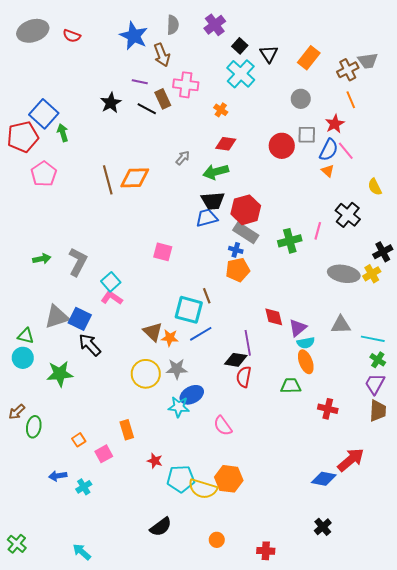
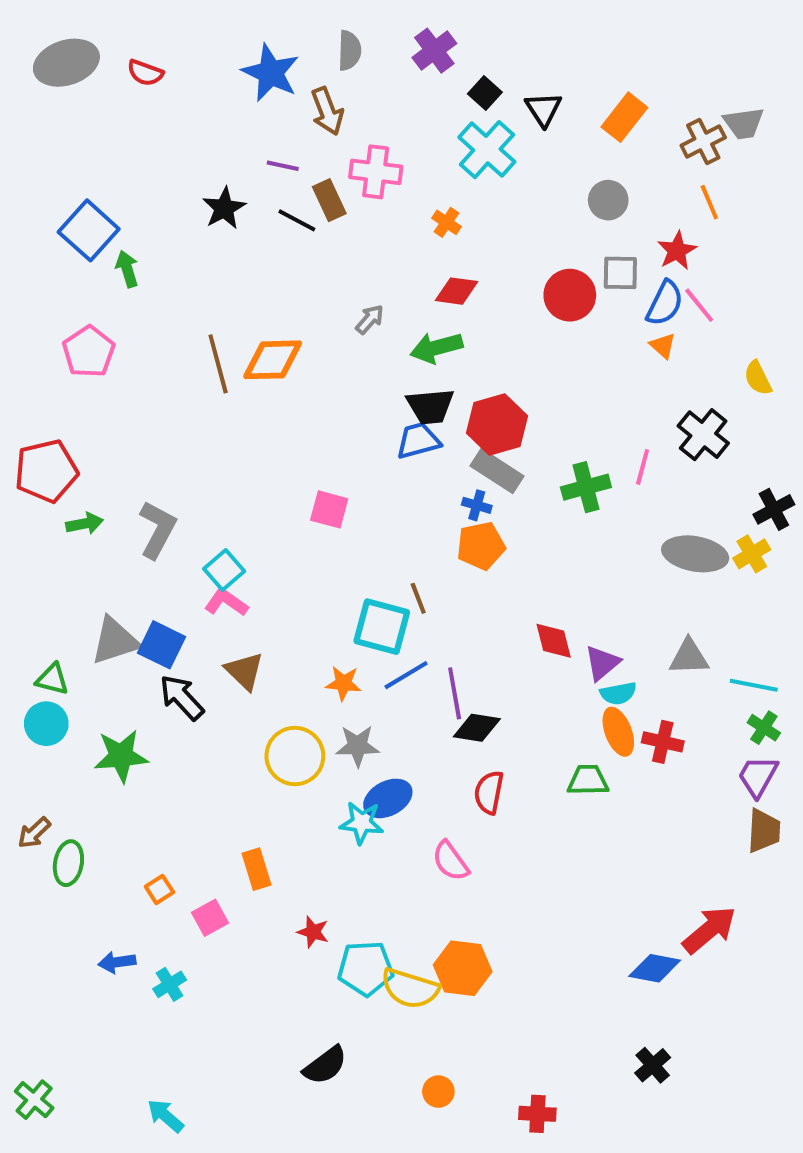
red pentagon: (23, 137) -> (46, 471), moved
brown triangle: (153, 332) -> (244, 671), moved
purple line: (248, 343) -> (455, 693), moved
red semicircle: (244, 377) -> (489, 792), moved
red cross: (328, 409) -> (663, 742), moved

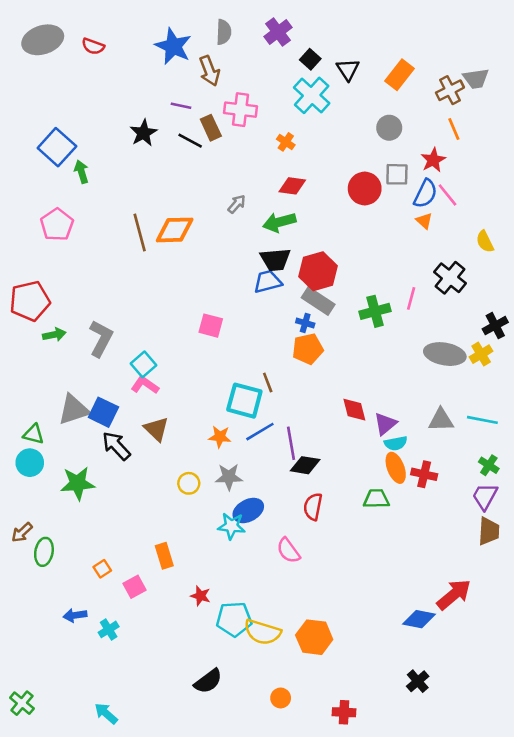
cyan line: (754, 685) -> (482, 420), moved
yellow circle: (295, 756) -> (189, 483), size x0.6
orange hexagon: (463, 968) -> (314, 637), moved

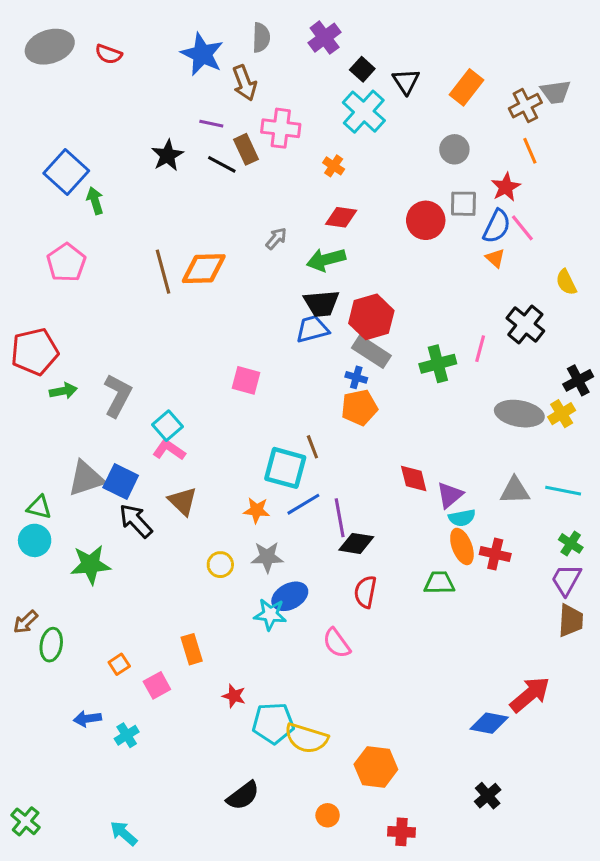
orange hexagon: (314, 637) -> (376, 767), moved

